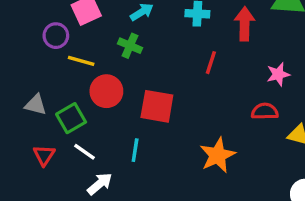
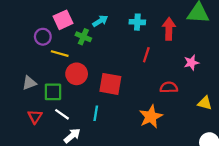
green cross: (130, 46) -> (83, 37), moved
gray triangle: (36, 105) -> (29, 83), turned -35
red semicircle: (265, 111) -> (169, 87), moved
green square: (71, 118) -> (53, 92), turned 30

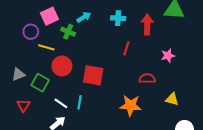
green square: (53, 92) -> (40, 83), turned 30
yellow triangle: (205, 103) -> (172, 99), moved
white line: (62, 114) -> (61, 103), moved
orange star: (151, 117) -> (131, 105), turned 30

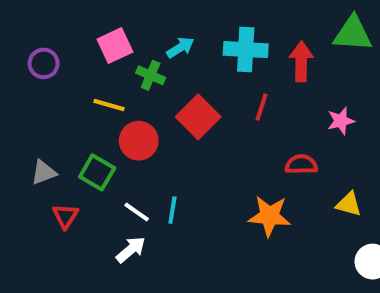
cyan cross: (118, 18) -> (246, 50), size x1.5
purple circle: (31, 32) -> (44, 63), moved
gray triangle: (18, 74) -> (44, 172), moved
red square: (93, 75) -> (198, 117), moved, turned 35

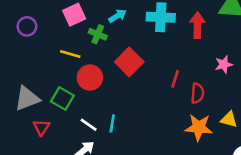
red line: (262, 107) -> (175, 79), moved
red semicircle: (301, 164) -> (197, 93), turned 96
gray triangle: (44, 172) -> (27, 99), size x1.5
orange star: (269, 216) -> (199, 127), moved

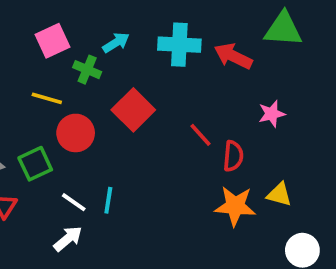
red arrow: (197, 25) -> (233, 56), turned -65
red line: (175, 79) -> (201, 135), turned -60
green square: (62, 99) -> (35, 164), turned 35

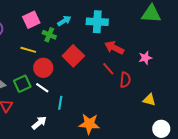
red arrow: (233, 56) -> (114, 48), moved
white line: (74, 202) -> (42, 88), moved
orange star: (235, 206) -> (89, 124), moved

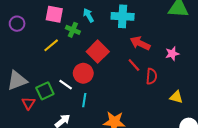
pink square: (31, 20) -> (54, 14), turned 36
cyan arrow: (64, 21) -> (88, 15), turned -88
yellow line: (28, 50) -> (51, 45), turned -56
red circle: (43, 68) -> (83, 73), moved
green square: (22, 84) -> (45, 91), moved

